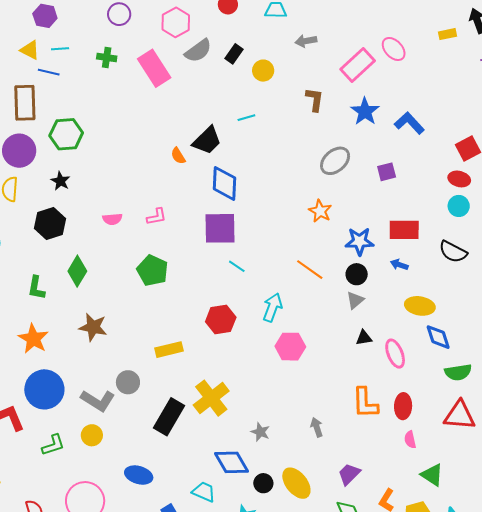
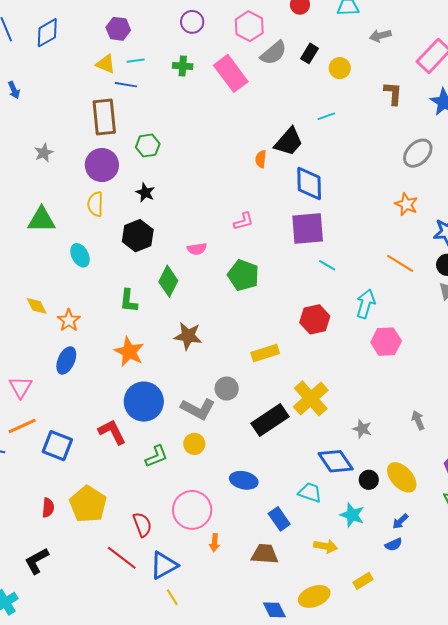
green hexagon: (66, 134) -> (148, 145), size x0.7
orange semicircle: (178, 156) -> (261, 159), turned 42
pink semicircle: (112, 219) -> (197, 249), moved
black rectangle: (169, 417) -> (270, 420), turned 30

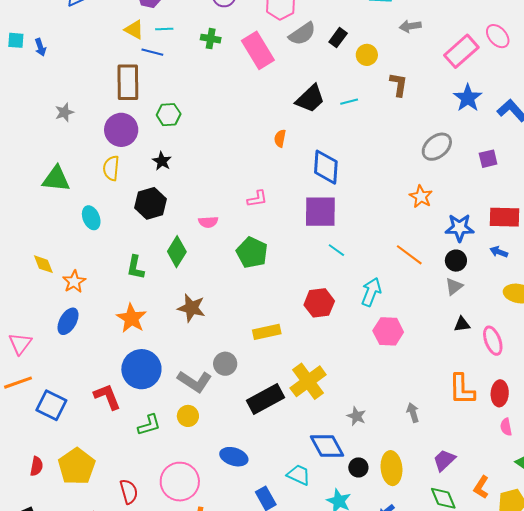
brown L-shape: (393, 93) -> (399, 84), moved
black trapezoid: (289, 142) -> (310, 99), moved
yellow ellipse: (402, 477) -> (391, 468), turned 32

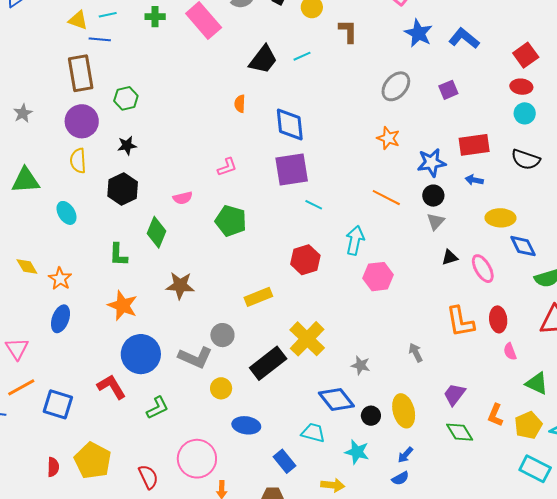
black star: (162, 161) -> (127, 146), turned -30
yellow circle: (188, 416) -> (221, 388), moved

